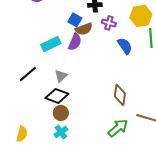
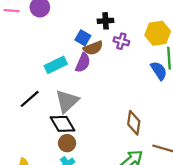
blue semicircle: (125, 46) -> (159, 71), moved
gray triangle: (61, 76) -> (67, 101), size x1.6
black diamond: (57, 96) -> (63, 124), turned 40

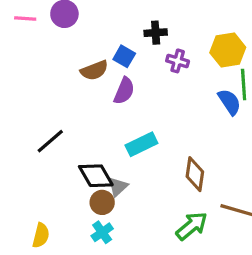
brown semicircle: (93, 48) -> (94, 70), moved
cyan rectangle: (56, 65) -> (141, 144), moved
gray triangle: (67, 101) -> (118, 187), moved, size x0.6

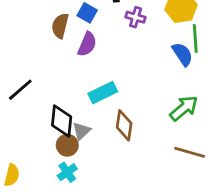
brown semicircle: (94, 70) -> (60, 26), turned 125
brown diamond: (195, 174) -> (124, 125), moved
black diamond: (96, 176) -> (62, 121), turned 36
green arrow: (192, 226) -> (184, 108), moved

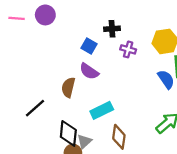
brown semicircle: (60, 26) -> (68, 87), moved
purple semicircle: (87, 44) -> (89, 71), turned 102

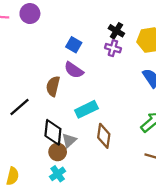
black cross: (112, 29) -> (116, 31), moved, turned 35

